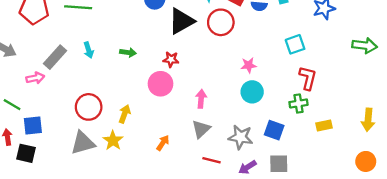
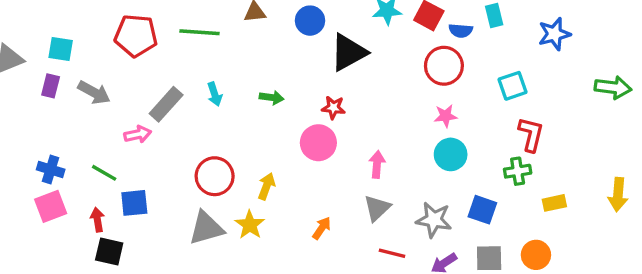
red circle: (221, 22) -> (444, 66), moved
black square: (26, 153) -> (109, 252), moved
orange circle: (366, 161) -> (536, 255), moved

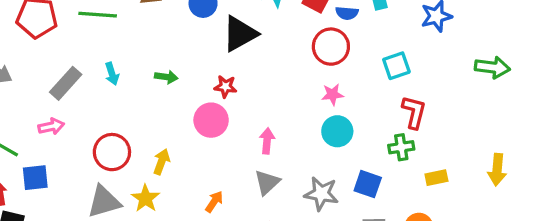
pink arrow: (138, 134) -> (51, 126), moved

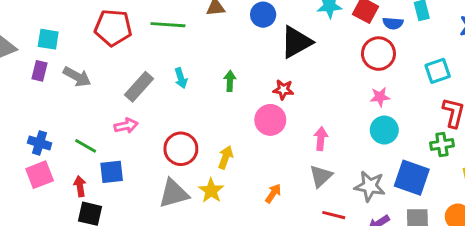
green arrow: (166, 77) -> (230, 81), turned -96
blue square: (368, 184) -> (412, 178), size x1.4

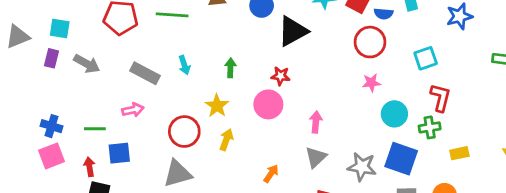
gray rectangle: (139, 87) -> (145, 73), turned 76
cyan circle: (384, 130) -> (394, 114), moved
green line: (86, 146) -> (95, 129), turned -30
yellow star: (211, 191) -> (217, 106), moved

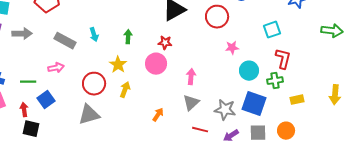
red circle: (370, 42) -> (217, 17), moved
gray arrow: (87, 64) -> (22, 34), turned -30
blue square: (119, 153) -> (46, 100), turned -30

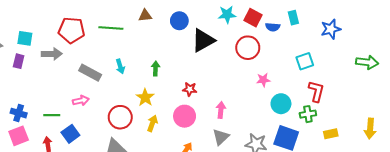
gray arrow: (22, 34) -> (52, 54), moved
red star: (165, 43) -> (190, 89), moved
pink circle: (156, 64) -> (185, 116), moved

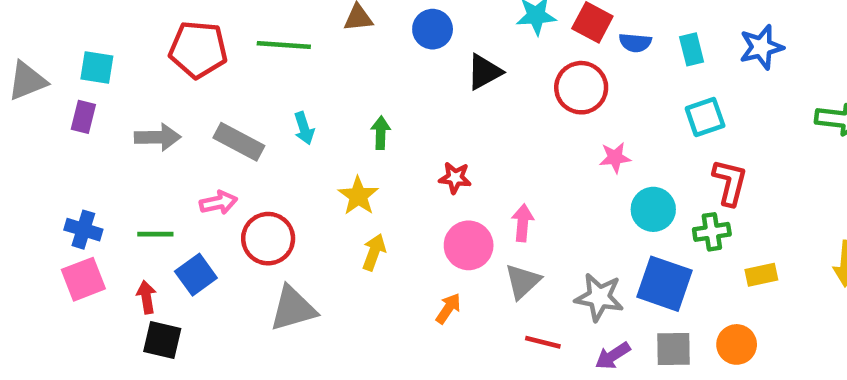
cyan rectangle: (293, 18) -> (692, 49), moved
black triangle: (203, 40) -> (484, 72), size x0.7
gray arrow: (52, 54) -> (158, 137), moved
pink circle: (185, 116) -> (469, 245), moved
red circle: (120, 117) -> (268, 239), moved

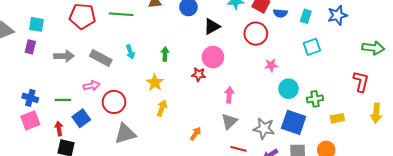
cyan rectangle: (692, 49) -> (306, 16), turned 32
red L-shape: (730, 182) -> (361, 82), moved
pink circle: (469, 245) -> (213, 57), moved

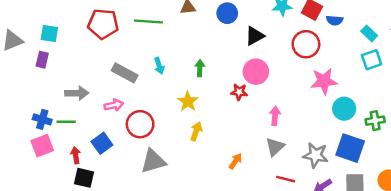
cyan rectangle: (306, 16) -> (369, 33), moved, turned -64
gray arrow: (64, 56) -> (77, 93), moved
pink star: (271, 65) -> (324, 81), size x1.6
green line: (63, 100) -> (66, 122), moved

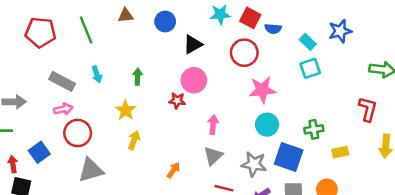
green line: (148, 22) -> (86, 30), turned 64
pink arrow: (114, 105) -> (63, 109), moved
cyan circle: (344, 109) -> (267, 125), moved

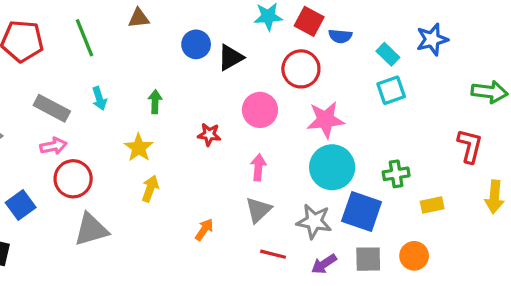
blue circle: (165, 22) -> (196, 44), moved
pink circle: (194, 80) -> (260, 110), moved
cyan circle: (267, 125) -> (332, 167), size x1.4

